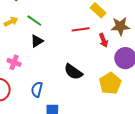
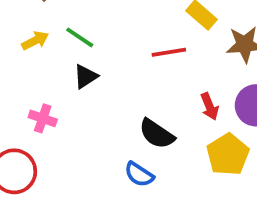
red arrow: (103, 40) -> (210, 106), moved
blue semicircle: (37, 89) -> (139, 174), moved, turned -70

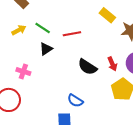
red line: (169, 52) -> (72, 34), moved
black semicircle: (157, 134) -> (87, 67), moved

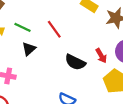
red line: (72, 34) -> (54, 29), turned 72

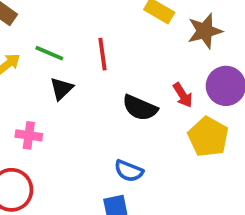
red line: (54, 29) -> (102, 54), turned 30

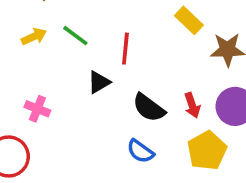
black triangle: (61, 89) -> (99, 82), moved
blue semicircle: (129, 171) -> (140, 151), moved

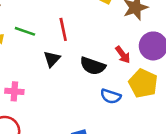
blue semicircle: (140, 151) -> (111, 96), moved

